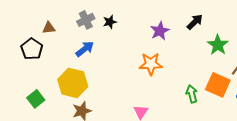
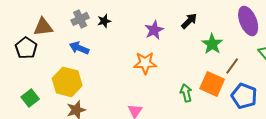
brown triangle: (49, 28) -> (43, 27), size x1.5
blue arrow: (85, 49) -> (79, 48), turned -120

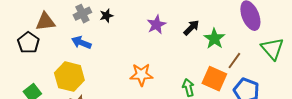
black arrow: (189, 21) -> (191, 28), moved
orange star: (145, 63) -> (141, 75), moved

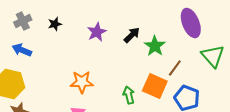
black star: (106, 16) -> (55, 24), moved

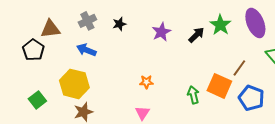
green star: (155, 46) -> (220, 25), moved
orange star: (82, 82) -> (146, 82), size x0.6

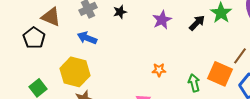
brown triangle: (50, 29) -> (51, 17), turned 30
orange star: (146, 82) -> (159, 70), moved

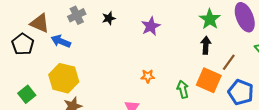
black arrow: (197, 23) -> (206, 45), moved, turned -42
blue arrow: (87, 38) -> (61, 41), moved

